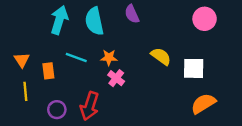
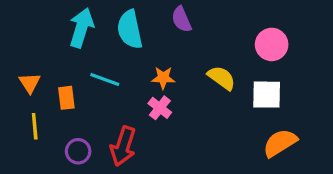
pink circle: (205, 19) -> (272, 44), moved
orange star: (109, 58) -> (163, 78), moved

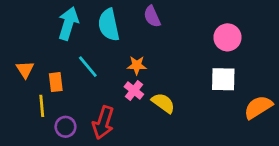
yellow semicircle: (222, 78) -> (163, 103), moved
cyan line: (105, 79) -> (88, 67), turned 30
yellow line: (35, 126) -> (42, 106), moved
orange semicircle: (280, 143) -> (258, 107), moved

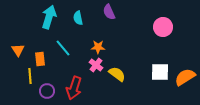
cyan semicircle: (109, 25) -> (78, 18), size x0.6
white square: (223, 79) -> (160, 72), moved

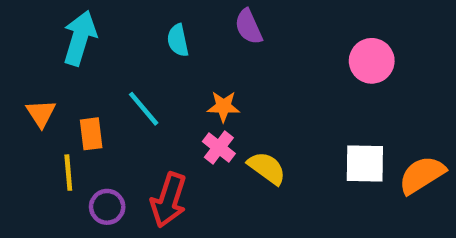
cyan arrow: (49, 17) -> (80, 38), moved

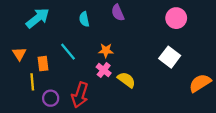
cyan arrow: (80, 38) -> (38, 18), turned 35
pink circle: (372, 61) -> (176, 18), moved
white square: (365, 163) -> (170, 57), moved, turned 36

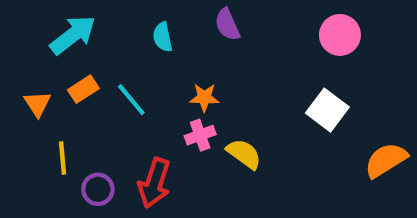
orange rectangle: (43, 64) -> (83, 89), moved, turned 64
pink cross: (104, 70) -> (200, 135), turned 32

